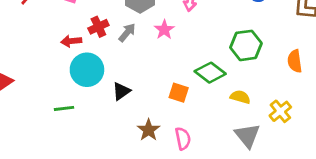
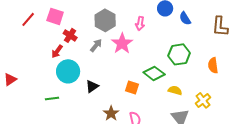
red cross: (98, 27) -> (70, 35), moved, turned -32
pink star: (164, 30) -> (122, 43), size x1.5
red arrow: (71, 41) -> (57, 51), turned -48

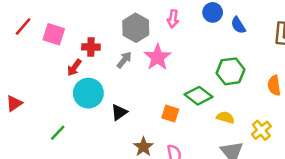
pink square: (55, 16) -> (54, 34), moved
red line: (28, 19) -> (23, 27), moved
pink arrow: (140, 23) -> (173, 19), moved
red cross: (70, 35) -> (91, 47), turned -32
green line: (52, 98) -> (58, 133), moved, turned -40

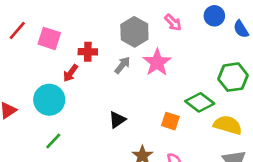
pink arrow: (173, 19) -> (173, 22), turned -54
cyan circle: (88, 93) -> (49, 100), moved
yellow semicircle: (225, 117) -> (228, 125), size x1.5

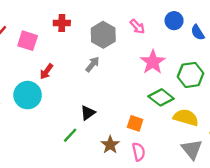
red cross: (88, 52) -> (62, 23), moved
pink star: (157, 62) -> (153, 62), moved
orange square: (170, 121) -> (135, 123), moved
green line: (53, 141) -> (70, 135), moved

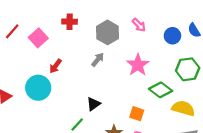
blue circle: (174, 21) -> (172, 36), moved
pink square: (28, 41) -> (38, 38), turned 30
pink star: (153, 62) -> (138, 65), moved

